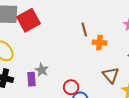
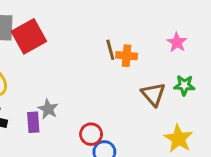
orange cross: (100, 43) -> (127, 56), moved
brown triangle: (111, 75) -> (153, 94), moved

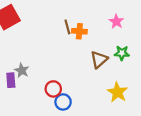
brown triangle: (153, 94) -> (99, 60), turned 30

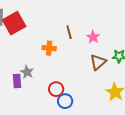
pink star: (116, 21) -> (93, 37), moved
orange cross: (79, 31) -> (49, 48), moved

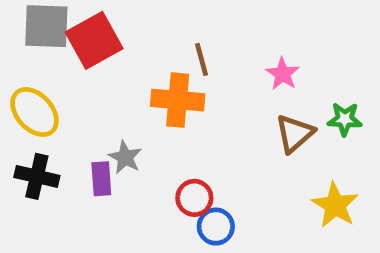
brown line: (69, 32) -> (202, 59), moved
orange cross: (49, 48) -> (178, 100), size x1.5

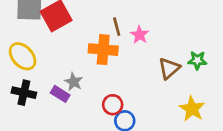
pink star: (283, 74) -> (140, 35), moved
purple rectangle: (101, 179) -> (60, 94), turned -54

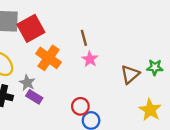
pink star: (140, 35) -> (90, 59), moved
orange cross: (103, 50) -> (48, 58), moved, turned 30
gray star: (74, 82) -> (27, 83), moved

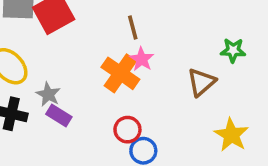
orange cross: (48, 58) -> (120, 73), moved
green star: (155, 67) -> (233, 50), moved

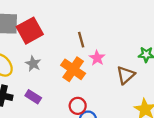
pink star: (142, 59) -> (97, 58), moved
gray star: (48, 94) -> (33, 64), moved

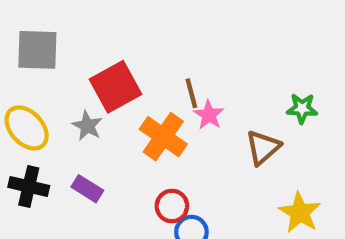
red square: (30, 31) -> (116, 87), moved
brown line: (81, 40) -> (191, 93), moved

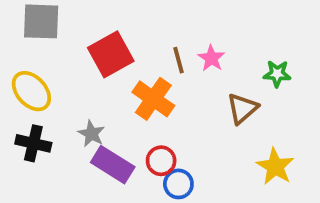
pink star: (209, 115) -> (211, 58), moved
gray star: (87, 126) -> (91, 134), moved
purple rectangle: (87, 189) -> (113, 165), moved, size x1.5

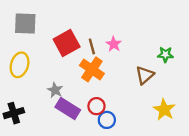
pink star: (211, 58) -> (114, 44), moved
brown line: (178, 60) -> (92, 46), moved
yellow ellipse: (31, 91) -> (20, 65), turned 60
black cross: (33, 143) -> (14, 113), moved, turned -30

